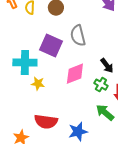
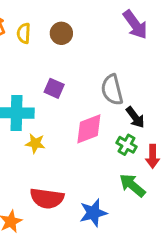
gray semicircle: (78, 36) -> (112, 90), moved
purple square: (51, 46) -> (54, 88), size x0.6

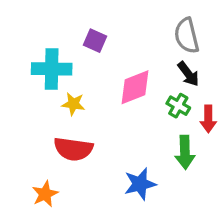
gray semicircle: (112, 90) -> (187, 36), moved
green arrow: (132, 185) -> (185, 152), turned -132
red semicircle: (47, 198) -> (73, 149), moved

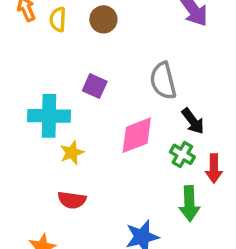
gray semicircle: (187, 36) -> (163, 81), moved
yellow star: (73, 104) -> (72, 153), turned -30
red semicircle: (73, 149) -> (72, 200), size x0.7

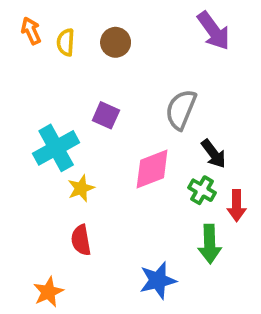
gray semicircle: (163, 81) -> (181, 110), turned 36
cyan cross: (49, 116) -> (56, 148), turned -30
red semicircle: (72, 200) -> (81, 240), turned 72

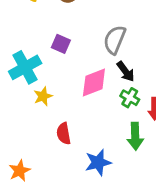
black arrow: (214, 154) -> (126, 71), moved
red semicircle: (81, 240) -> (64, 133), moved

